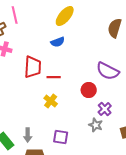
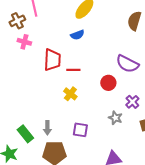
purple cross: (105, 109) -> (132, 102), moved

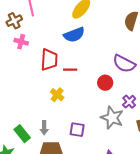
blue semicircle: (77, 35) -> (74, 35), size x1.5
yellow cross: (70, 94) -> (57, 95), moved
gray star: (115, 118) -> (112, 118), size x1.6

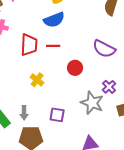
red line: (70, 70) -> (53, 46), moved
red circle: (105, 83) -> (75, 68), moved

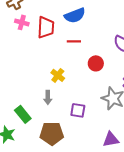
red trapezoid: (29, 45) -> (46, 27), moved
gray arrow: (24, 113) -> (48, 97), moved

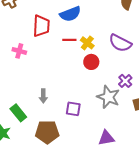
pink cross: (22, 22) -> (19, 51), moved
yellow cross: (58, 75) -> (87, 43), moved

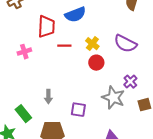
red line: (69, 40) -> (64, 46), moved
pink cross: (19, 51) -> (24, 52), turned -32

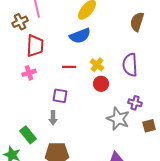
red trapezoid: (46, 27) -> (35, 46), moved
purple semicircle: (125, 44) -> (130, 65), turned 60
purple cross: (130, 82) -> (135, 103), turned -32
purple square: (78, 110) -> (60, 96), moved

